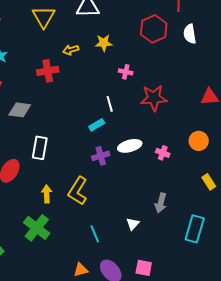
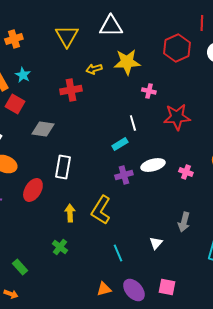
yellow star: (104, 43) -> (127, 62), size x1.5
green cross: (37, 228) -> (60, 247), size x0.6

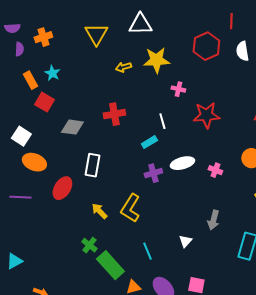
red cross: (71, 90) -> (114, 114), moved
yellow arrow: (70, 213) -> (99, 211), turned -42
green rectangle: (20, 267) -> (110, 265), moved, size x1.8

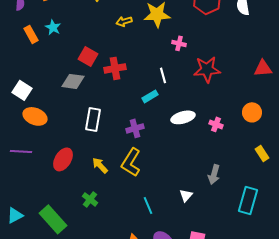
red square: (44, 102) -> (88, 56), moved
purple cross: (153, 173) -> (135, 128), moved
red ellipse: (62, 188) -> (63, 159), moved
green rectangle: (110, 265) -> (53, 219), moved

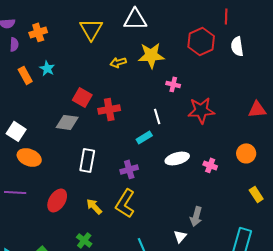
gray arrow: (214, 174) -> (196, 216), moved

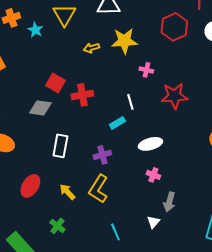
cyan star: (47, 68) -> (35, 30), moved
pink cross: (210, 165) -> (153, 175), moved

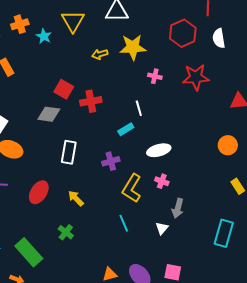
red star: (174, 96) -> (196, 77), moved
yellow L-shape: (98, 189) -> (132, 188), moved
cyan line: (115, 232) -> (124, 223), moved

